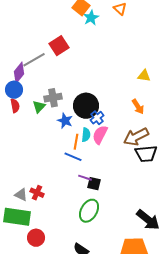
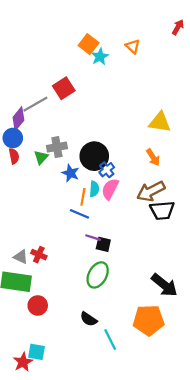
yellow triangle: (144, 76) -> (160, 122), size x1.5

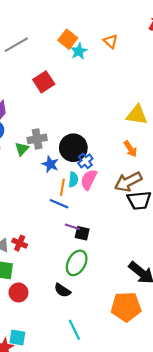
gray line: (35, 104) -> (16, 45), moved
black semicircle: (89, 319) -> (62, 290), moved
cyan line: (110, 339) -> (74, 330), moved

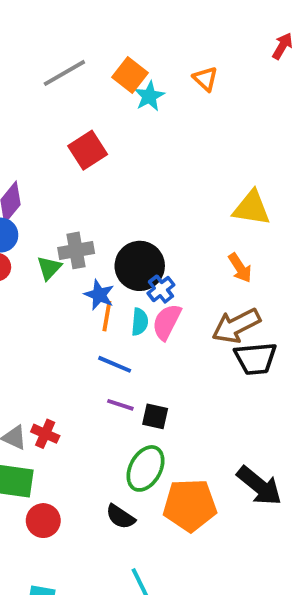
gray line: (16, 45) -> (64, 73), moved
orange line: (62, 187) -> (107, 316), moved
purple line: (72, 227) -> (120, 405), moved
orange pentagon: (126, 307) -> (190, 505), moved

